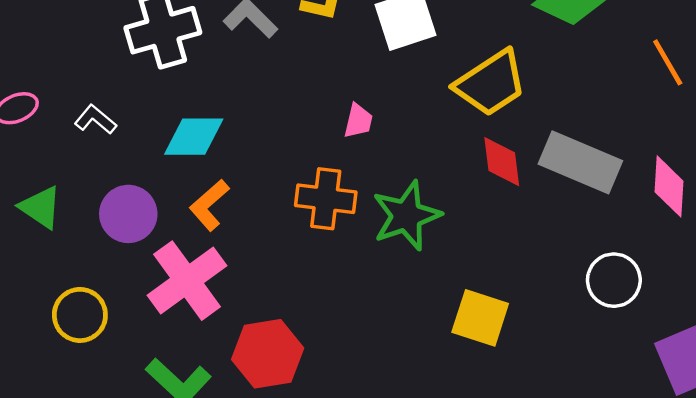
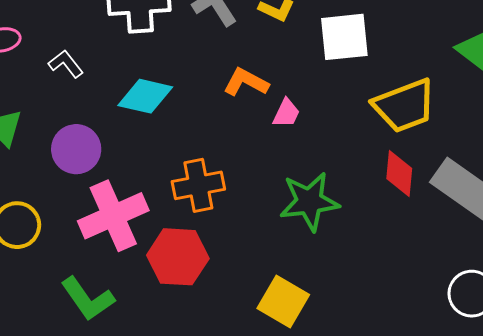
orange cross: (326, 199) -> (198, 185), moved, turned -30
orange L-shape: (209, 205) -> (246, 82), moved, turned 57
yellow square: (480, 318) -> (283, 302), moved
red hexagon: (268, 354) -> (178, 257), moved

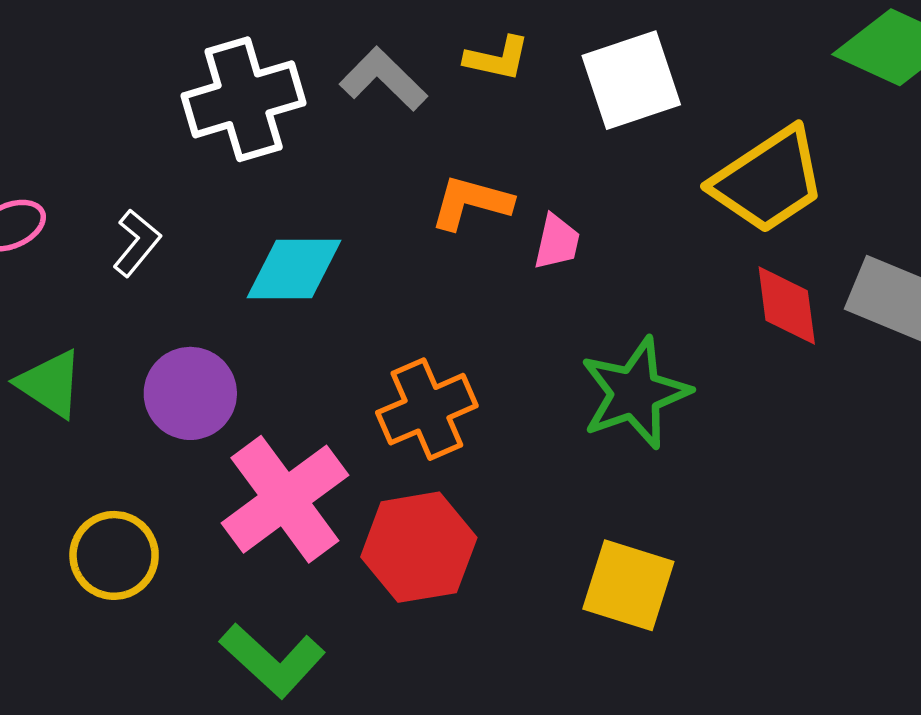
white L-shape: (66, 64) -> (137, 243), turned 90

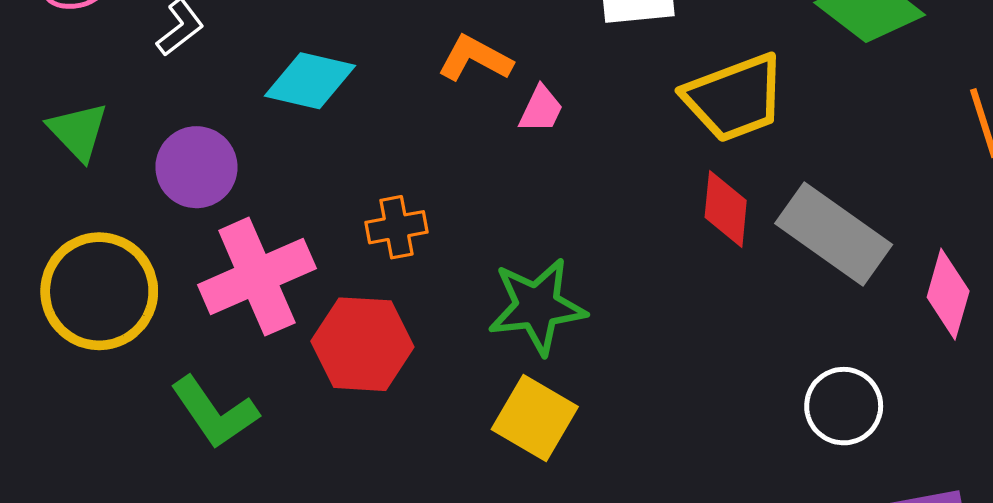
green star: (635, 393) -> (537, 306), moved
orange cross: (427, 409) -> (397, 227), size x0.7
yellow circle: (114, 555) -> (99, 291), size x1.5

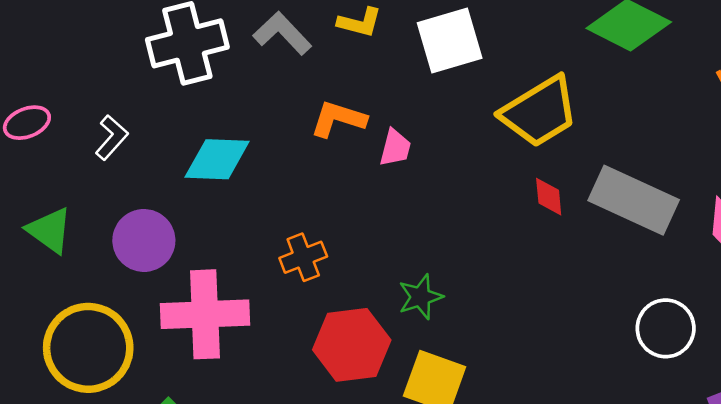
red diamond: (726, 209) -> (549, 197), size x0.7
pink cross: (257, 277) -> (205, 314), turned 32
green star: (537, 306) -> (420, 297), size x0.6
red hexagon: (362, 344) -> (352, 345), moved

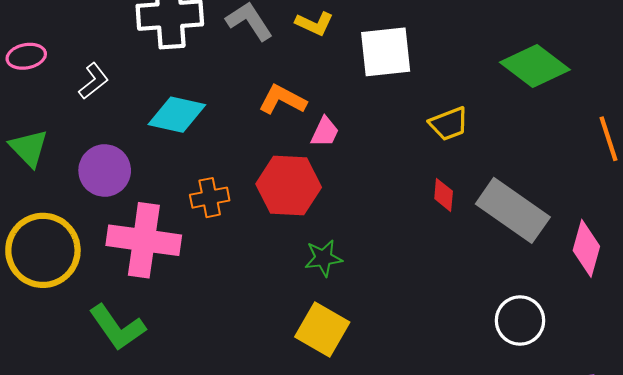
yellow trapezoid: (540, 112) -> (449, 124), size x0.6
orange cross: (303, 257) -> (210, 198), moved
red hexagon: (352, 345) -> (289, 186), moved

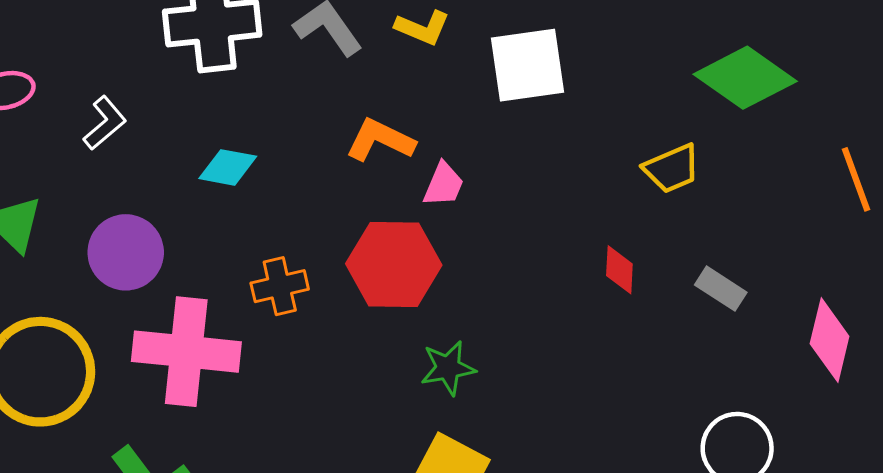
cyan diamond: (177, 115) -> (228, 167), size x0.7
yellow trapezoid: (449, 124) -> (672, 169), moved
gray rectangle: (513, 210) -> (721, 289), size x0.5

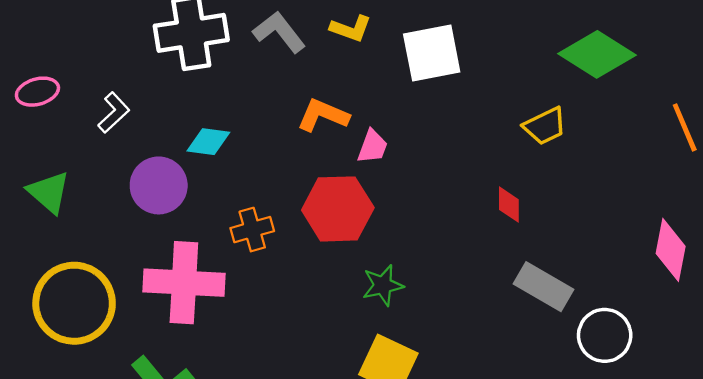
purple circle: (126, 252) -> (159, 185), moved
gray rectangle: (721, 289) -> (543, 287), moved, size x1.5

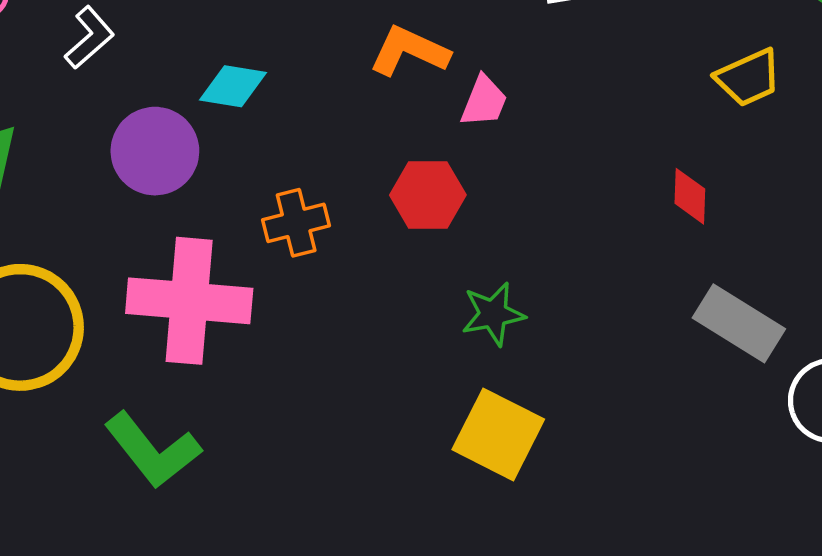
red hexagon: (338, 209) -> (428, 195), size x0.7

